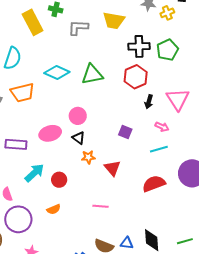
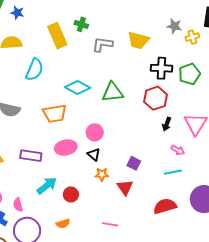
orange trapezoid: (23, 93) -> (55, 114), moved
purple square: (125, 132) -> (134, 163), moved

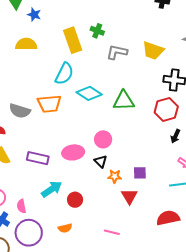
cyan semicircle: (34, 70) -> (64, 74), moved
orange trapezoid: (55, 114) -> (49, 104), moved
purple square: (134, 163) -> (140, 173), turned -32
orange star: (102, 174) -> (115, 176), moved

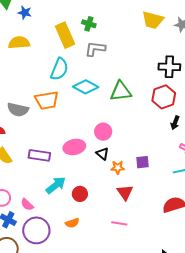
yellow trapezoid: (153, 51) -> (153, 20), moved
gray L-shape: (117, 52) -> (95, 49), moved
red triangle: (129, 196) -> (125, 192), moved
pink semicircle: (21, 206) -> (27, 205), turned -32

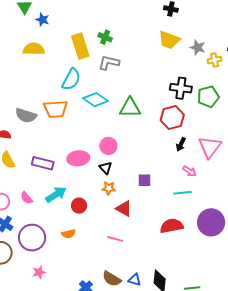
orange star: (118, 167) -> (109, 188), moved
red triangle: (125, 192) -> (124, 209), turned -30
pink semicircle: (27, 205) -> (27, 198), moved

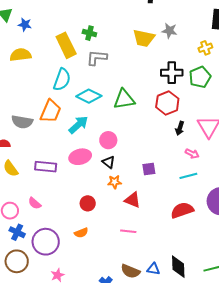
yellow trapezoid: (169, 40) -> (144, 38), moved
gray star: (198, 47) -> (169, 31), moved
yellow cross: (215, 60) -> (205, 48), moved
orange trapezoid: (56, 109) -> (51, 111), turned -55
cyan arrow: (56, 194) -> (78, 125), moved

